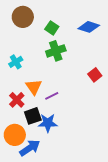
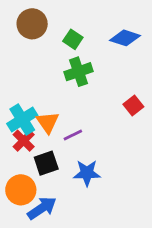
cyan cross: (16, 62) -> (22, 120), moved, size x1.5
blue star: (48, 123) -> (87, 173), moved

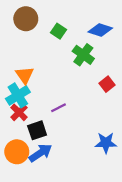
green cross: (79, 72) -> (83, 55), moved, turned -35
orange triangle: (48, 122) -> (25, 75), moved
blue star: (87, 173) -> (106, 143), moved
blue arrow: (42, 208) -> (40, 153), moved

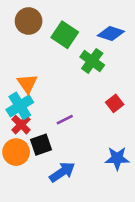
green square: (58, 31) -> (65, 35), size x1.5
red square: (107, 84) -> (115, 103), moved
orange circle: (17, 152) -> (16, 152), moved
blue arrow: (40, 153) -> (62, 172), moved

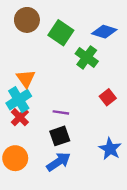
purple line: (65, 120) -> (61, 112), turned 35
black square: (41, 145) -> (60, 136), moved
orange circle: (16, 152) -> (15, 158), moved
blue star: (117, 158) -> (110, 149), turned 30

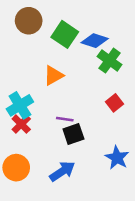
blue diamond: (104, 32) -> (95, 41), moved
green cross: (87, 57) -> (110, 61), moved
orange triangle: (26, 78) -> (54, 75), moved, turned 36
black square: (60, 136) -> (73, 134), moved

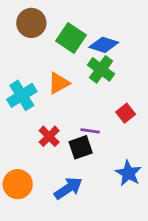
green cross: (110, 61) -> (101, 69), moved
cyan cross: (20, 105) -> (22, 95), moved
purple line: (65, 119) -> (90, 131), moved
red cross: (21, 124) -> (49, 136), moved

